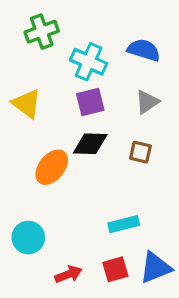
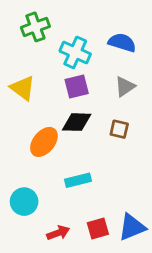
cyan rectangle: (124, 224) -> (78, 180), moved

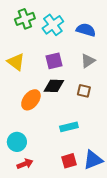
cyan cross: (75, 52) -> (53, 25), moved, turned 30
cyan rectangle: (78, 180) -> (69, 127), moved
red arrow: (58, 233) -> (25, 164), moved

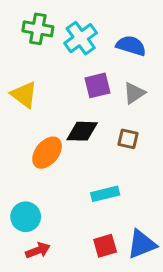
green cross: (25, 19) -> (38, 29), turned 30
purple square: (54, 61) -> (97, 85), moved

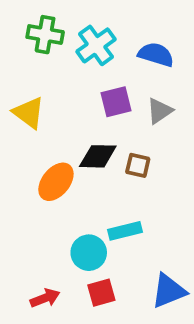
brown square: (128, 139) -> (138, 165), moved
cyan circle: (26, 217) -> (89, 253), moved
red square: (105, 246) -> (101, 293), moved

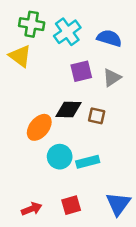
yellow triangle: (29, 113) -> (20, 56), moved
cyan circle: (89, 253) -> (60, 157), moved
blue triangle: (169, 291) -> (118, 204), turned -32

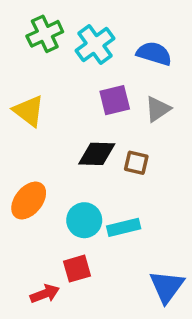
green cross: (32, 24) -> (45, 34), turned -35
yellow triangle: (20, 56) -> (29, 111), moved
orange ellipse: (39, 127) -> (29, 200), moved
red square: (71, 205) -> (77, 269), moved

